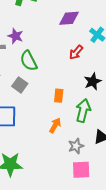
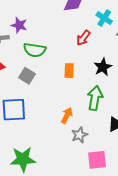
green semicircle: (29, 61) -> (35, 50), turned -50
orange rectangle: (59, 96) -> (69, 71), moved
gray star: (76, 146) -> (79, 135), moved

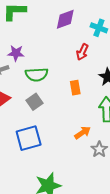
gray square: (27, 76) -> (35, 102), turned 35
orange arrow: (67, 115) -> (83, 133), turned 42

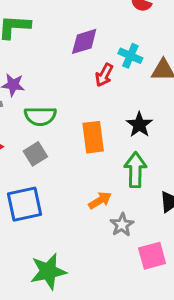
red arrow: (82, 52) -> (104, 75), moved
orange rectangle: (75, 88) -> (93, 137), size x1.5

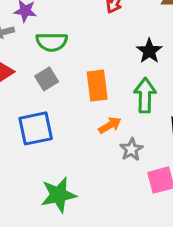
orange rectangle: (93, 137) -> (97, 86), moved

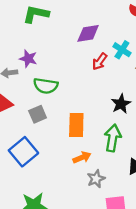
blue square: (36, 128) -> (23, 152), turned -36

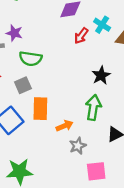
orange rectangle: (76, 125) -> (40, 109), moved

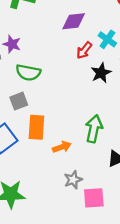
black star: (101, 75) -> (101, 73), moved
gray star: (78, 146) -> (73, 180), moved

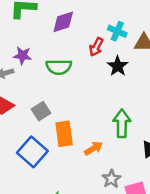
purple diamond: (74, 21) -> (63, 22), moved
green semicircle: (28, 73) -> (59, 67), moved

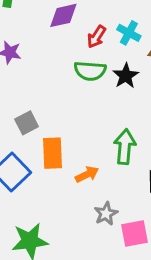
red arrow: (96, 47) -> (96, 37), moved
green semicircle: (59, 67) -> (90, 71), moved

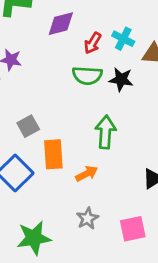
black star: (126, 76) -> (121, 79), turned -30
green arrow: (125, 147) -> (106, 132), moved
gray star: (106, 214) -> (87, 218), moved

